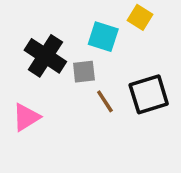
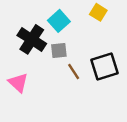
cyan square: (103, 37) -> (59, 21), moved, turned 30
pink triangle: (26, 117) -> (18, 83), turned -45

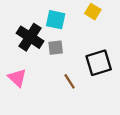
cyan square: (59, 21) -> (56, 20), turned -36
brown line: (74, 71) -> (70, 81), moved

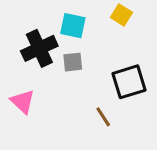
black cross: (30, 37) -> (39, 48), turned 32
brown line: (70, 81) -> (103, 117), moved

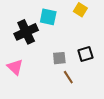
gray square: (73, 62) -> (59, 58), moved
black square: (129, 82) -> (85, 54), size x0.7

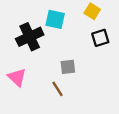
black square: (85, 54) -> (100, 38), moved
brown line: (68, 77) -> (57, 89), moved

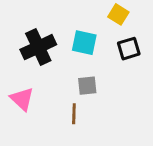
cyan square: (55, 19) -> (84, 43), moved
brown line: (57, 89) -> (74, 114), turned 35

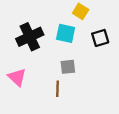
yellow square: (118, 14) -> (81, 11), moved

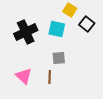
black square: (100, 38) -> (87, 24), moved, turned -35
pink triangle: (17, 77) -> (24, 76), moved

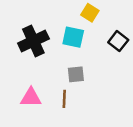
black square: (87, 24) -> (118, 41), moved
pink triangle: (24, 76) -> (31, 98), turned -42

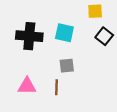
yellow square: (90, 13) -> (95, 11), moved, turned -35
black cross: (33, 41) -> (29, 36), turned 30

